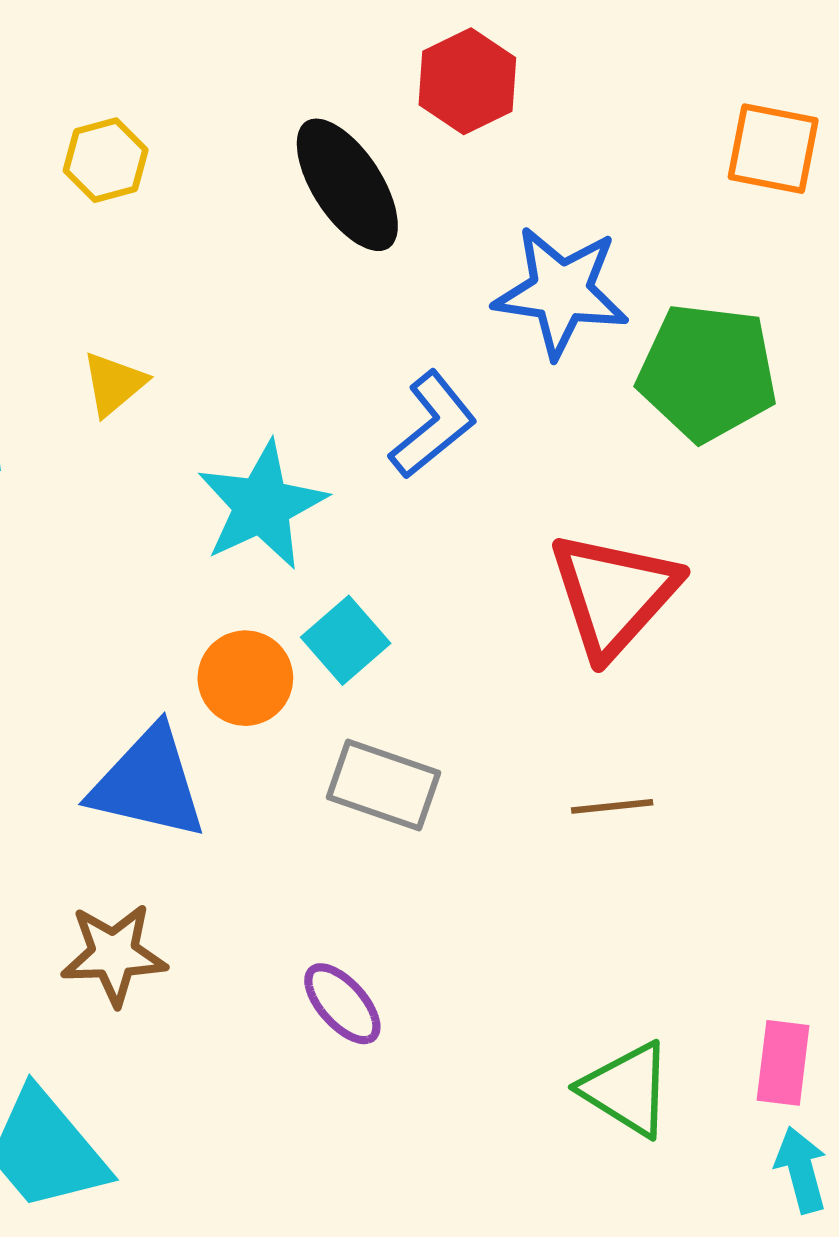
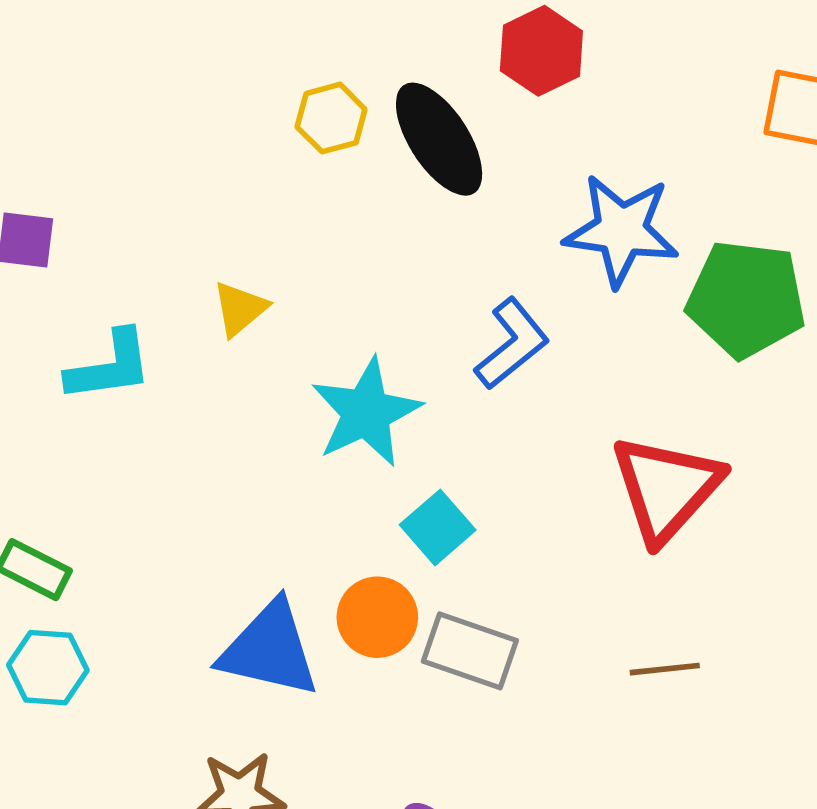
yellow hexagon: (106, 160) -> (331, 118), moved
orange circle: (245, 678) -> (377, 617), moved

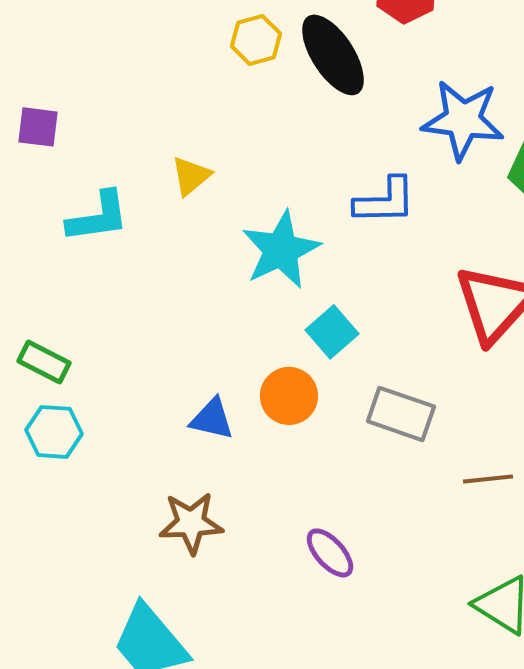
blue L-shape: (512, 344) -> (385, 201), turned 38
blue triangle: (269, 649) -> (212, 419), size x0.6
gray rectangle: (470, 651) -> (401, 414), moved
brown line: (665, 669) -> (488, 479), moved

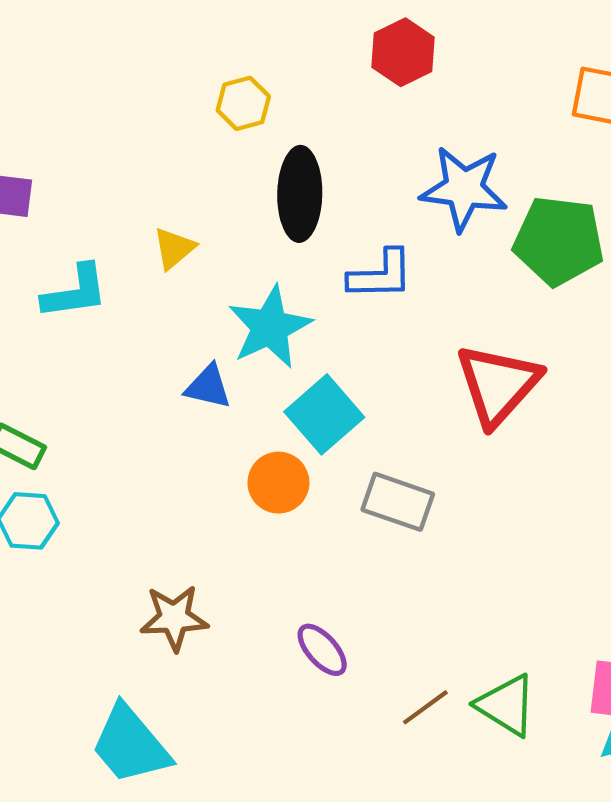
black ellipse: (333, 55) -> (300, 194), moved, turned 34
cyan square: (332, 332) -> (324, 414), size x1.4
blue triangle: (212, 419) -> (208, 387), moved
brown line: (488, 479) -> (425, 707), moved, turned -30

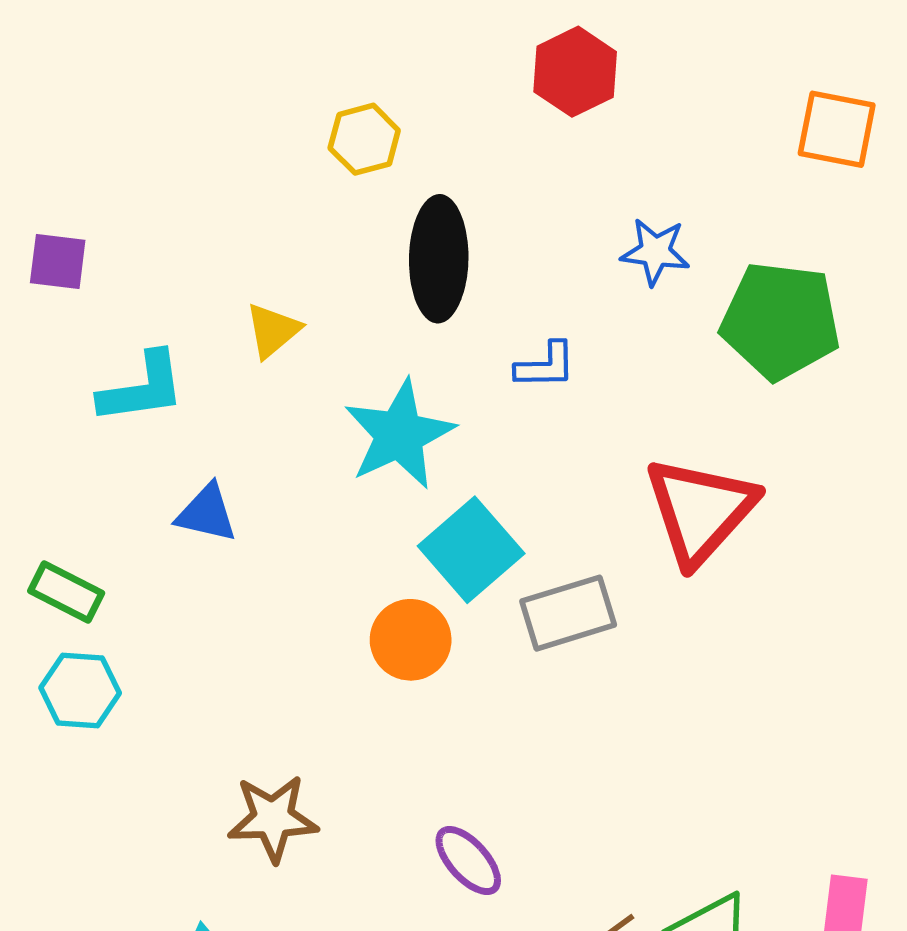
blue star: (464, 189) -> (655, 252), size x0.6
blue L-shape: (381, 275) -> (546, 366), size x0.7
blue triangle: (208, 387) -> (207, 513), moved
gray rectangle: (398, 502) -> (568, 613), moved, turned -36

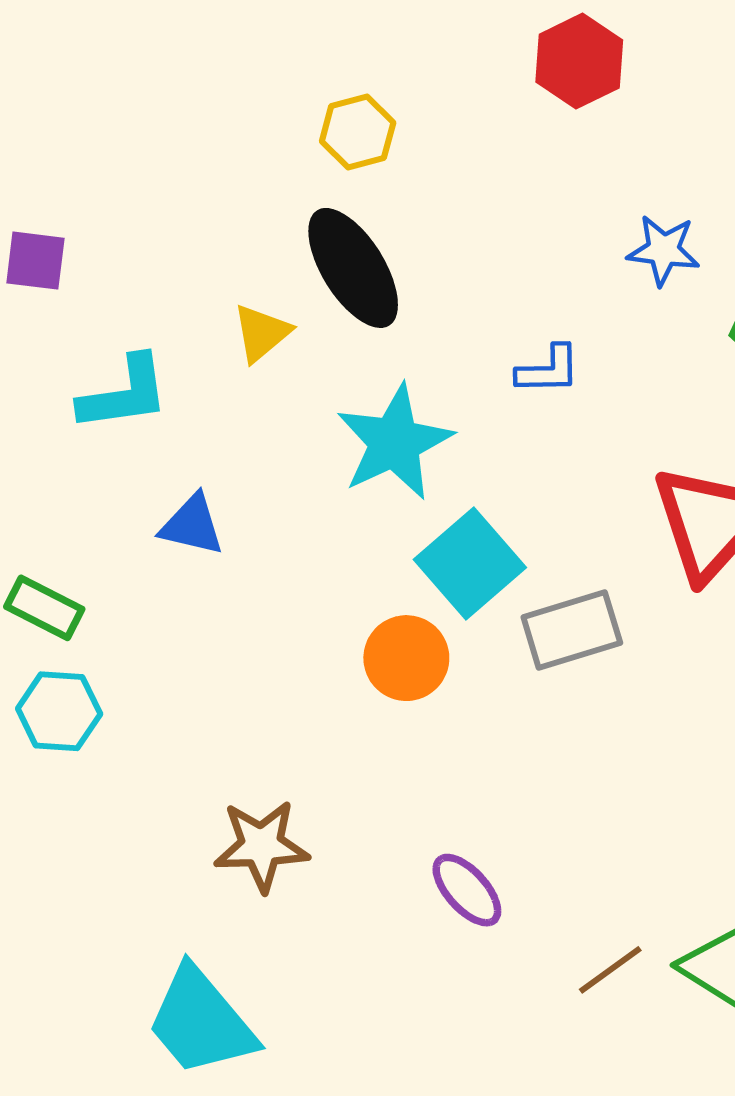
black ellipse: (439, 259) -> (353, 268), moved, turned -33

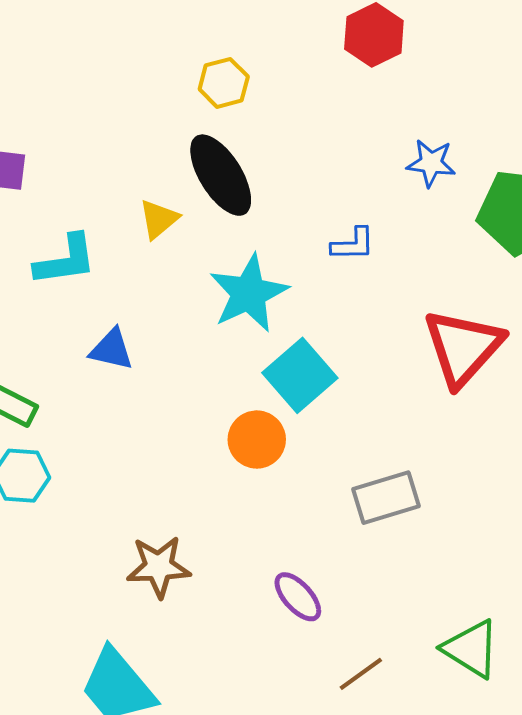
gray rectangle: (572, 630) -> (386, 498), moved
brown line: (610, 970) -> (361, 674), moved

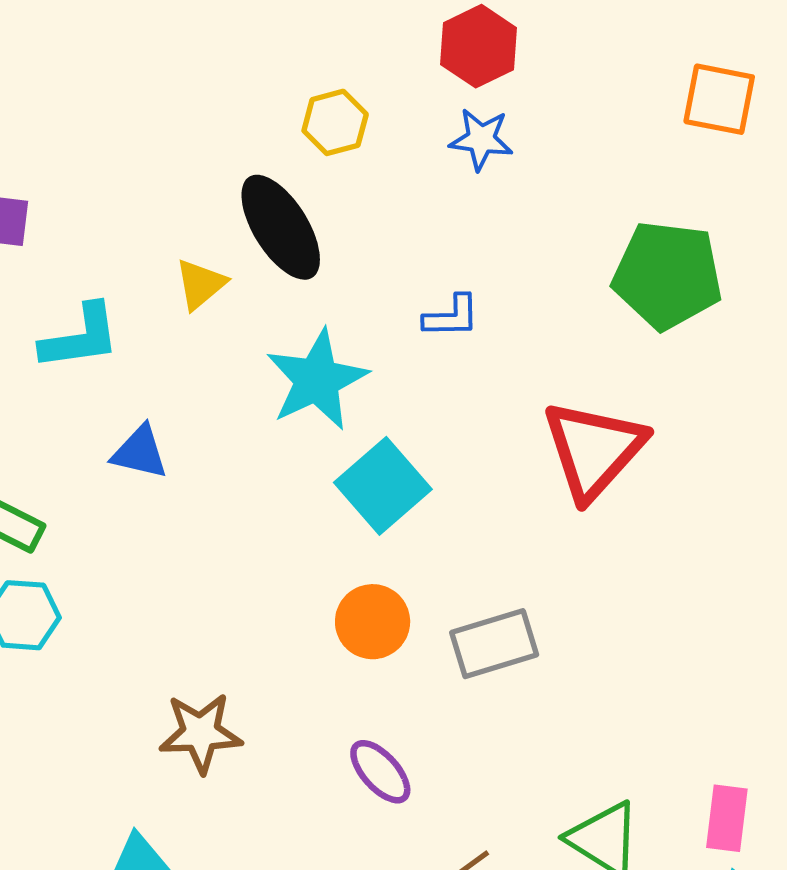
yellow hexagon: (224, 83) -> (335, 122), moved
blue star: (431, 163) -> (481, 139), moved
orange circle: (257, 440) -> (373, 622), moved

